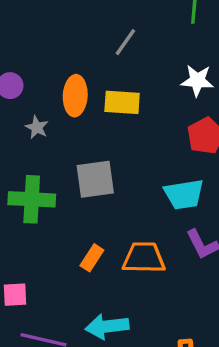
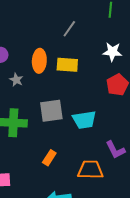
cyan trapezoid: (184, 194) -> (84, 120), moved
orange trapezoid: (144, 258) -> (90, 170), moved

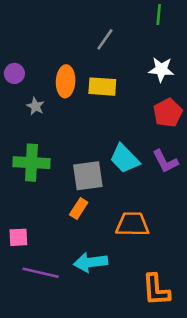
gray square: (51, 111) -> (88, 176), moved
cyan trapezoid: (84, 120) -> (125, 159), turned 55
purple L-shape: (115, 150) -> (165, 161), moved

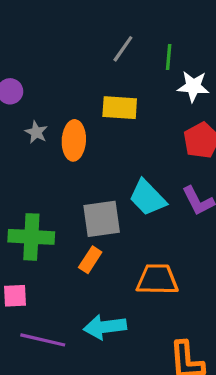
green line: (159, 14) -> (169, 57), moved
orange ellipse: (66, 81) -> (74, 140), moved
green cross: (31, 163) -> (31, 237), moved

